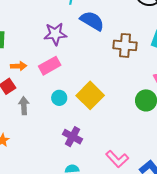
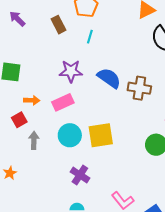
blue semicircle: (92, 21) -> (109, 78), moved
yellow square: (90, 95) -> (101, 135), turned 32
cyan circle: (59, 98) -> (70, 135), size x1.5

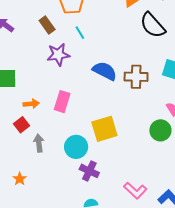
cyan line: (90, 37) -> (80, 33), turned -40
purple star: (71, 71) -> (58, 55), moved
pink rectangle: (63, 102) -> (62, 102), turned -40
cyan circle: (70, 135) -> (76, 147), moved

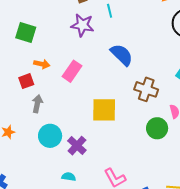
brown cross: (136, 77) -> (146, 89), moved
cyan circle: (76, 147) -> (50, 136), moved

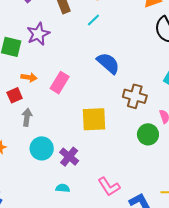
cyan line: (110, 11) -> (93, 20), turned 64
purple star: (82, 25) -> (38, 34), moved, turned -30

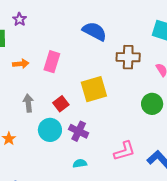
purple star: (38, 34) -> (20, 19), size x0.6
red square: (15, 95) -> (61, 104), moved
green circle: (148, 134) -> (152, 104), moved
pink L-shape: (109, 187) -> (124, 151), turned -60

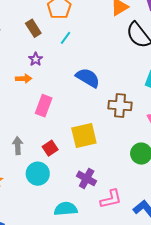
purple star: (20, 19) -> (36, 59), moved
orange arrow: (21, 64) -> (24, 79), moved
purple cross: (79, 131) -> (87, 178), moved
cyan semicircle: (80, 163) -> (66, 209), size x1.6

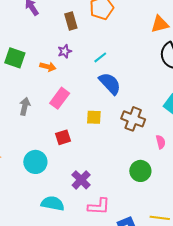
cyan line: (65, 38) -> (100, 57), moved
yellow square: (84, 135) -> (94, 117), moved, size x0.6
gray arrow: (18, 146) -> (25, 106), moved
red square: (50, 148) -> (63, 137), moved

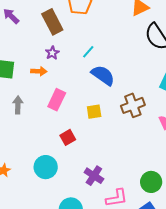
brown rectangle: (71, 21) -> (52, 22), size x1.4
gray arrow: (25, 106) -> (18, 105), moved
brown cross: (133, 119) -> (133, 105), turned -30
green circle: (140, 171) -> (151, 182), moved

